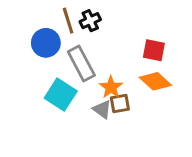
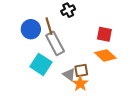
brown line: (68, 21) -> (49, 26), moved
black cross: (90, 21) -> (68, 10), moved
orange star: (111, 87) -> (80, 84), moved

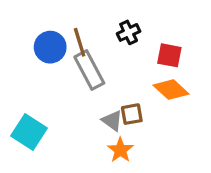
black cross: (68, 10) -> (129, 32), moved
cyan square: (41, 64) -> (29, 132), moved
orange star: (80, 84) -> (120, 150), moved

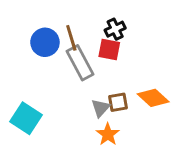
red square: (169, 55) -> (109, 50), moved
orange diamond: (171, 90) -> (153, 98), moved
gray triangle: (112, 121) -> (101, 108), turned 36

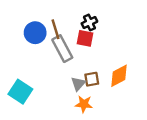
orange diamond: (153, 98) -> (119, 76), turned -70
orange star: (108, 134) -> (84, 104), turned -30

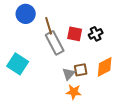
black cross: (89, 22) -> (96, 34), moved
blue circle: (35, 33) -> (26, 14), moved
cyan square: (20, 92) -> (18, 64), moved

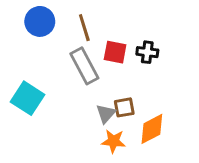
brown line: (49, 26) -> (84, 28), moved
black cross: (96, 34) -> (147, 52), turned 32
orange diamond: (105, 67) -> (152, 129), moved

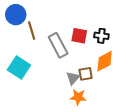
blue circle: (40, 21) -> (16, 15), moved
brown line: (84, 28) -> (32, 30), moved
orange diamond: (152, 129) -> (105, 61), moved

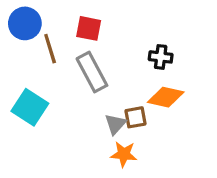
red square: (79, 36) -> (89, 28), moved
orange diamond: (105, 61) -> (166, 97), turned 40

